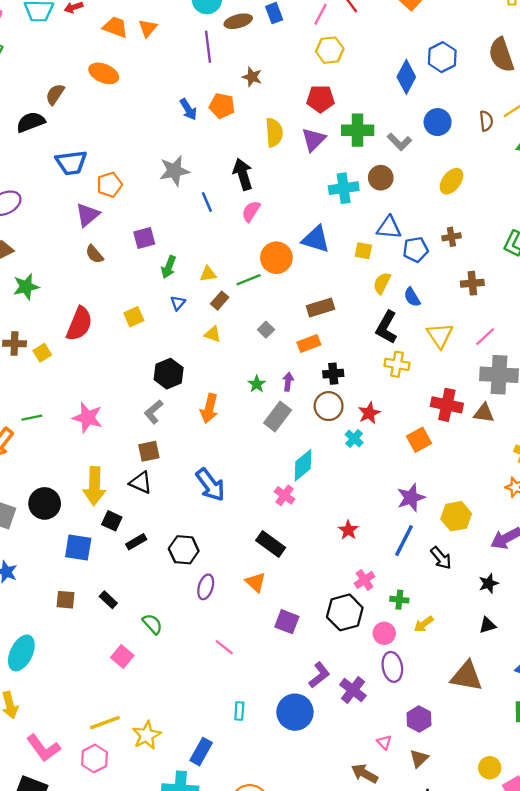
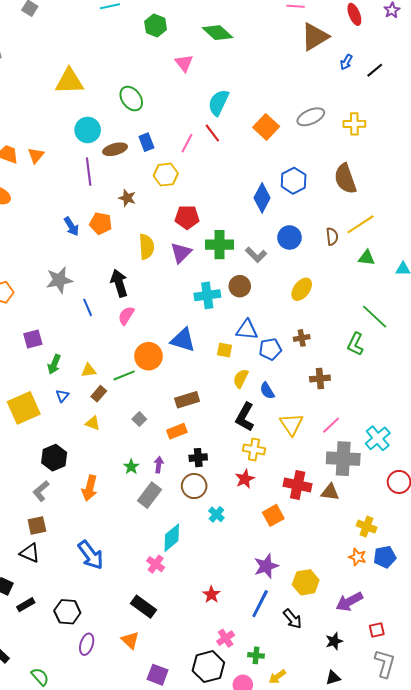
yellow hexagon: (330, 50) -> (166, 175), moved
yellow square: (134, 317) -> (24, 408), size x1.8
red star: (369, 413) -> (245, 479), moved

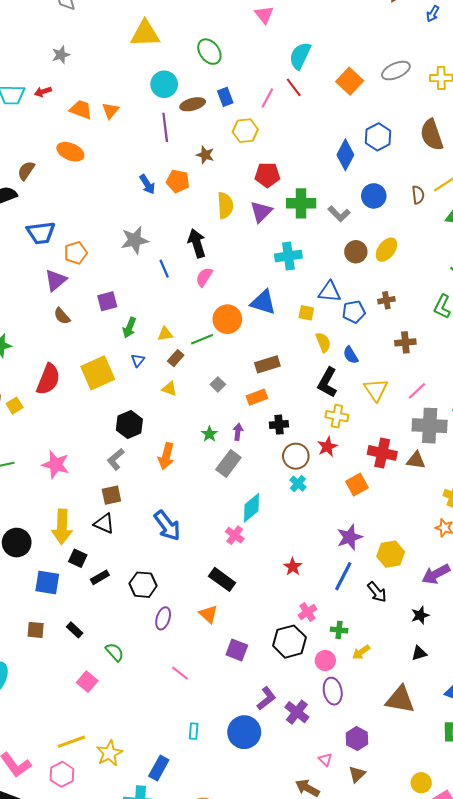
brown circle: (240, 286) -> (356, 252), moved
yellow semicircle: (241, 378) -> (323, 342), turned 132
brown circle: (194, 486) -> (296, 456), moved

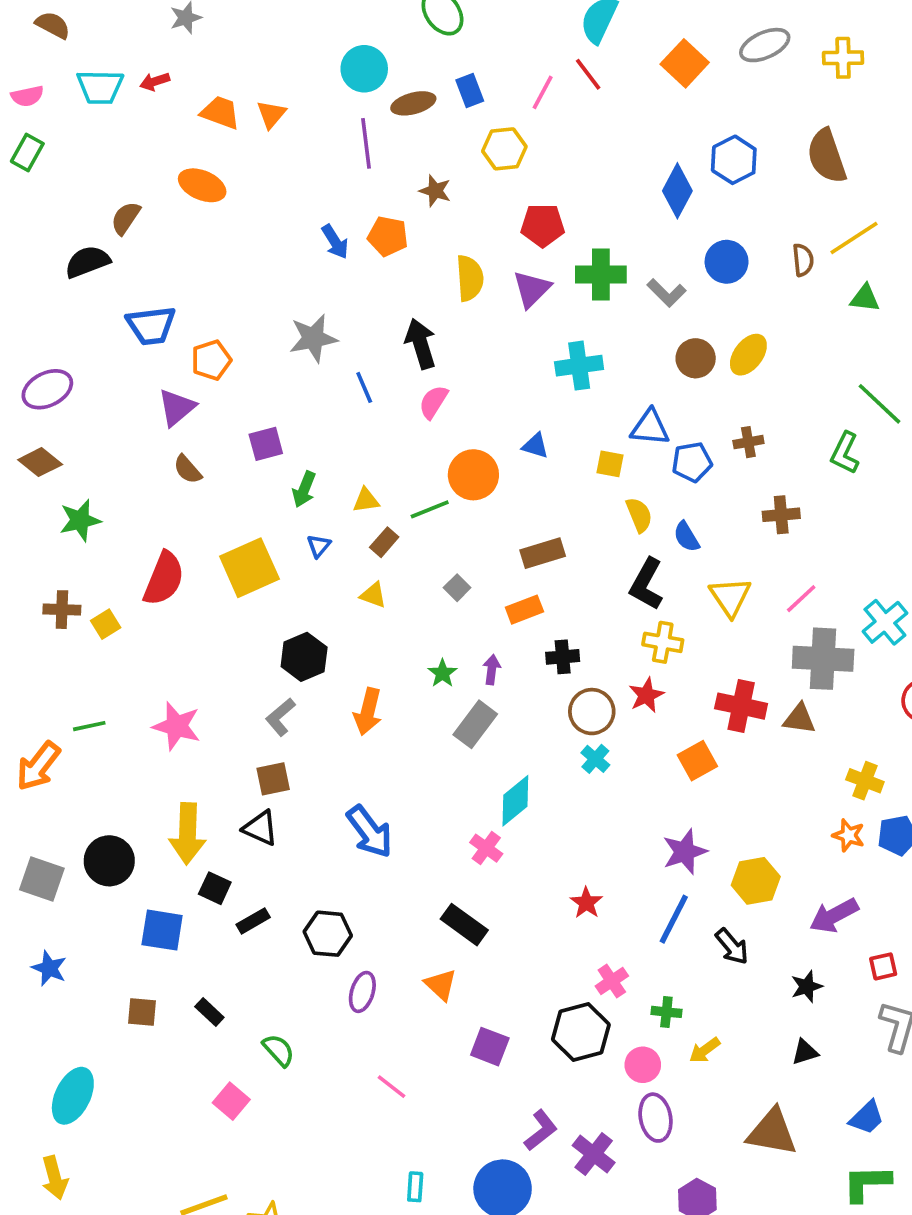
blue triangle: (263, 302) -> (535, 446), size x0.6

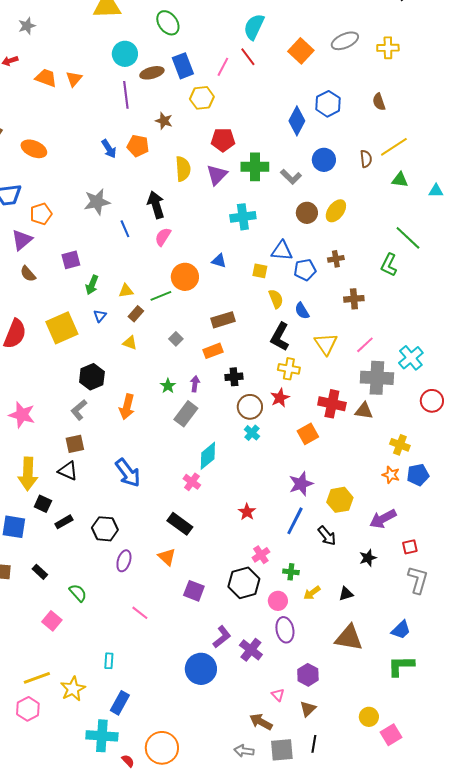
blue rectangle: (470, 91) -> (183, 66), size x1.4
brown semicircle: (827, 156) -> (379, 102), size x0.6
orange ellipse: (202, 185) -> (34, 149), moved
black triangle: (805, 1052) -> (346, 594), moved
cyan rectangle: (415, 1187) -> (109, 661), moved

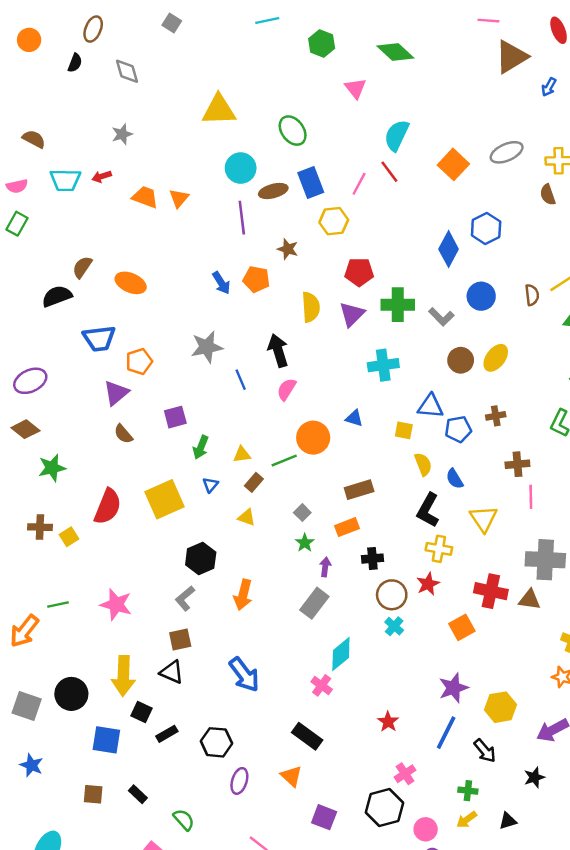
brown semicircle: (379, 102) -> (548, 195), moved
pink line: (365, 345) -> (531, 497), moved, turned -48
green star: (168, 386) -> (305, 543), moved
green cross: (291, 572) -> (468, 791), moved

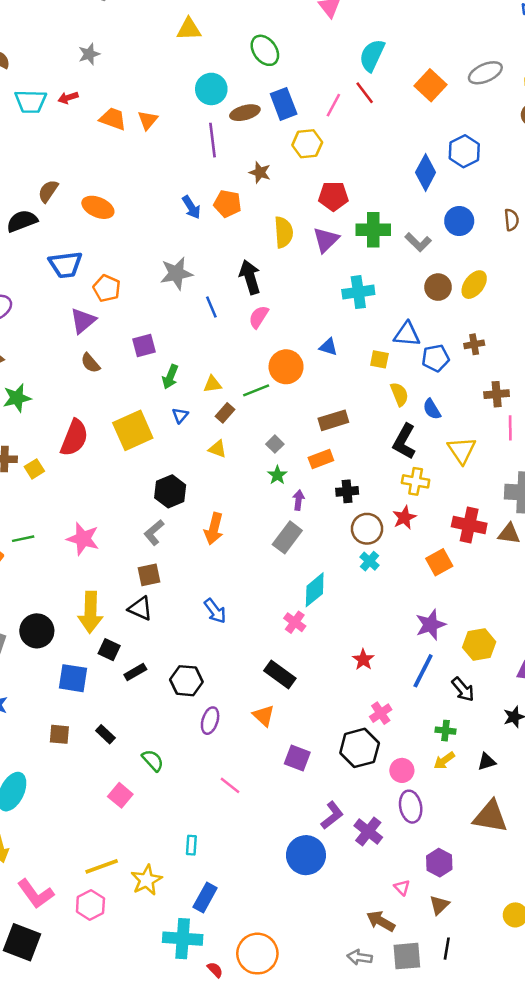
yellow triangle: (219, 110) -> (189, 29), size x0.7
orange pentagon: (139, 361) -> (107, 288), turned -30
blue arrow: (244, 675) -> (215, 611), size x0.7

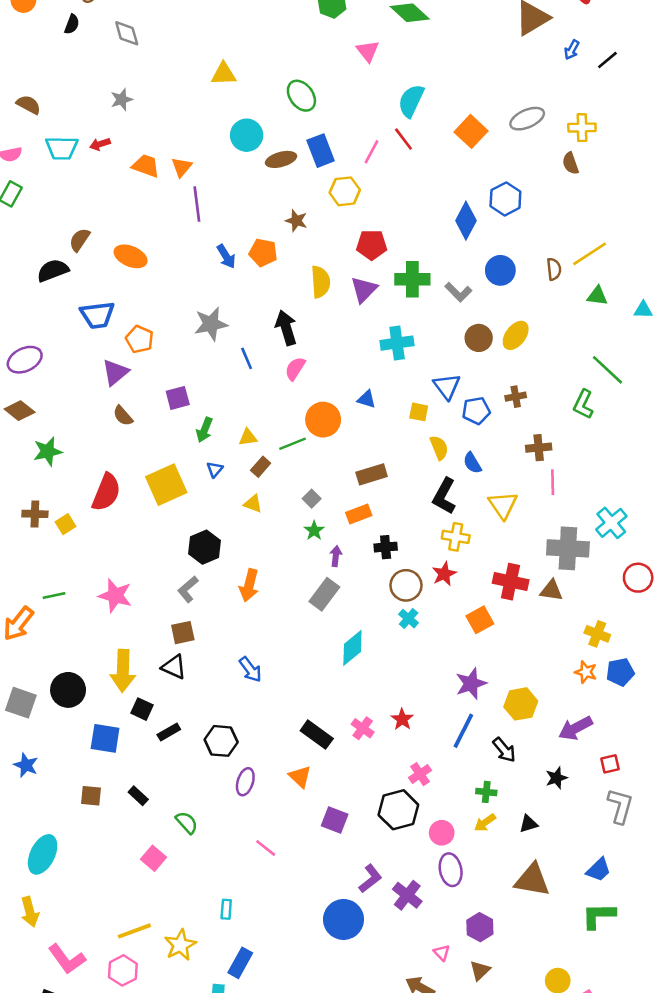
purple line: (213, 140) -> (197, 204), moved
blue triangle: (407, 334) -> (447, 386), turned 48
pink cross: (295, 622) -> (363, 728), moved

